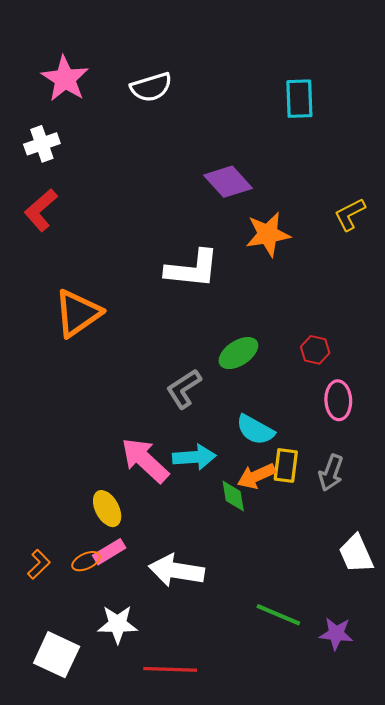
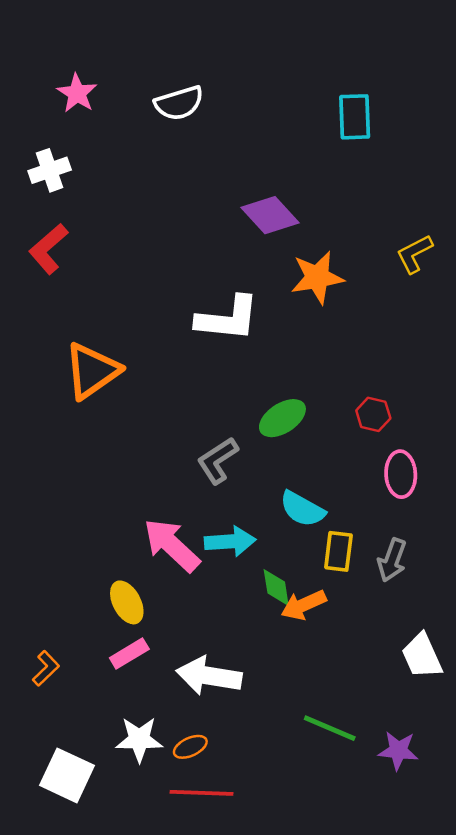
pink star: (65, 79) -> (77, 93), size x0.7
orange arrow: (256, 476) -> (304, 605), moved
orange ellipse: (86, 561) -> (190, 747), moved

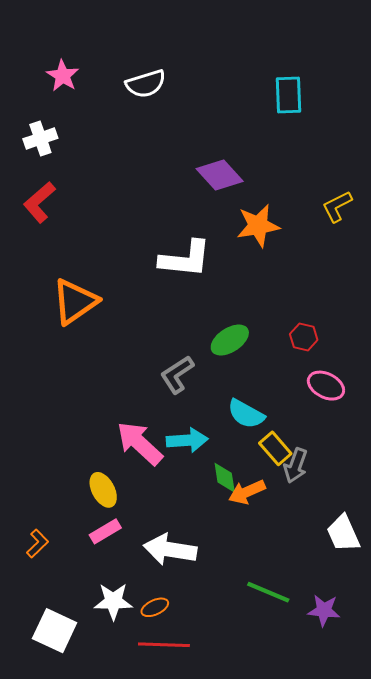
pink ellipse: (401, 474) -> (326, 386), turned -60
yellow rectangle: (338, 551) -> (275, 448), turned -48
gray arrow: (392, 560) -> (296, 466), moved

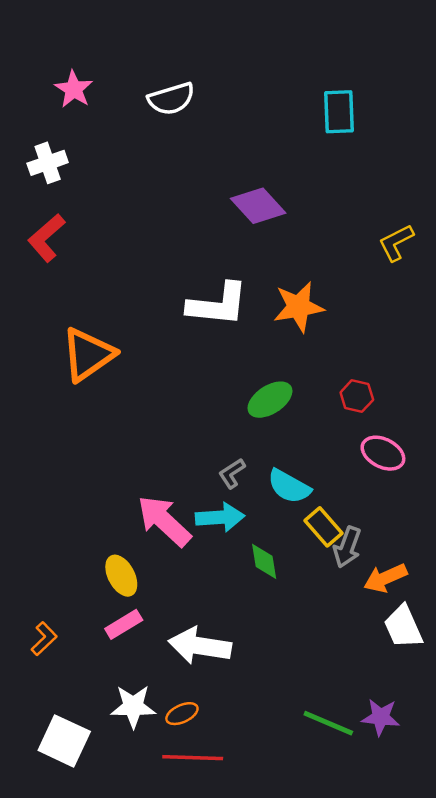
orange star: (258, 226) -> (299, 307), moved
gray L-shape: (177, 374) -> (232, 473), moved, size x0.7
orange arrow: (247, 492) -> (385, 578), moved
green line: (268, 592) -> (328, 723), moved

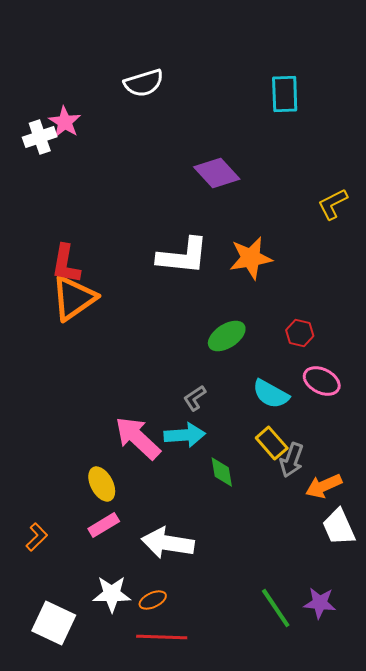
pink star: (74, 89) -> (65, 122), moved
red L-shape: (46, 238) -> (66, 264), moved, turned -39
cyan semicircle: (289, 486) -> (271, 394), moved
green line: (328, 723) -> (276, 608), turned 33

